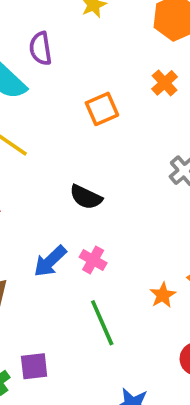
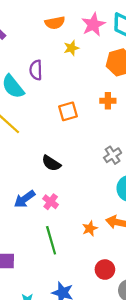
orange cross: (165, 83) -> (108, 101), turned 35

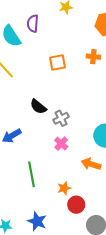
gray cross: (113, 155) -> (61, 118), moved
pink cross: (51, 202) -> (61, 144), moved
orange star: (90, 228) -> (64, 188), moved

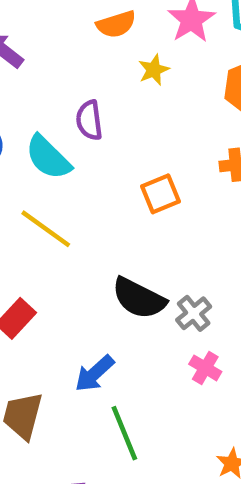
black semicircle: (38, 107) -> (139, 298), size x1.4
green line: (31, 174) -> (124, 433), moved

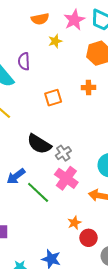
pink cross: (205, 368) -> (66, 178), size x1.6
green line: (124, 433) -> (38, 192), moved, turned -30

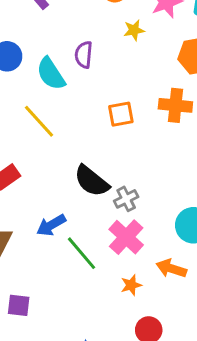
orange cross: (88, 88) -> (175, 105), size x1.5
orange star: (74, 223) -> (131, 285), moved

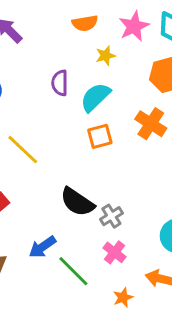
cyan semicircle: (51, 74) -> (95, 97), moved, turned 84
orange cross: (175, 105) -> (151, 124), turned 32
pink cross: (126, 237) -> (115, 252), size x0.7

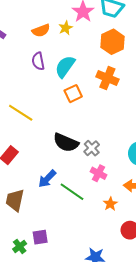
orange semicircle: (85, 23) -> (41, 30), moved
yellow star: (105, 56) -> (66, 28), moved

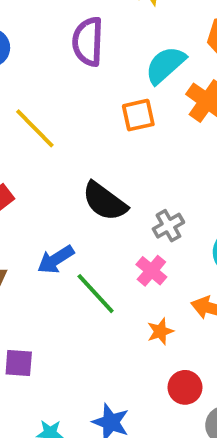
purple semicircle: (38, 61) -> (88, 42), size x1.4
cyan semicircle: (65, 67) -> (165, 65), moved
gray cross: (92, 148) -> (168, 226), moved

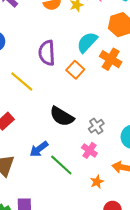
purple semicircle: (88, 42) -> (47, 53), moved
orange square: (138, 115) -> (75, 70), turned -30

